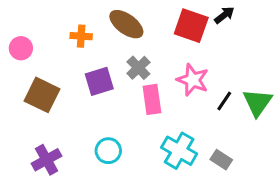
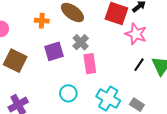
pink star: (193, 80) -> (136, 34), moved
cyan circle: (108, 151) -> (68, 93), moved

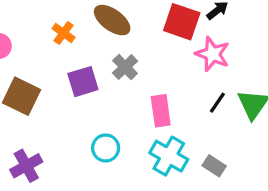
orange cross: (42, 21) -> (64, 33), turned 32
pink rectangle: (90, 64) -> (161, 111), moved

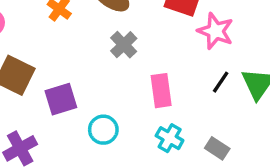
purple square: (83, 82) -> (61, 99), moved
cyan cross: (169, 156) -> (170, 138), size x0.7

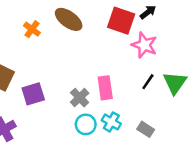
gray cross: (124, 45) -> (80, 98), moved
cyan circle: (103, 130) -> (86, 124), moved

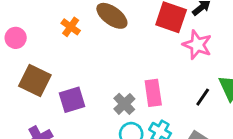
black line: (148, 82) -> (203, 97), moved

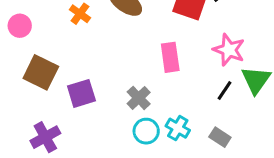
pink star: (197, 45) -> (229, 50), moved
pink rectangle: (153, 93) -> (170, 57), moved

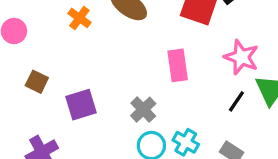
brown square: (41, 72) -> (37, 82), size x0.6

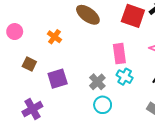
orange cross: (79, 18) -> (54, 37), moved
cyan cross: (186, 142) -> (125, 77), moved

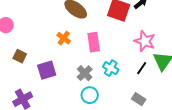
orange cross: (54, 37) -> (64, 38), moved
pink rectangle: (119, 54) -> (94, 42), moved

